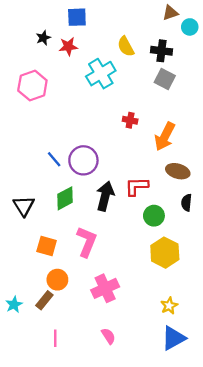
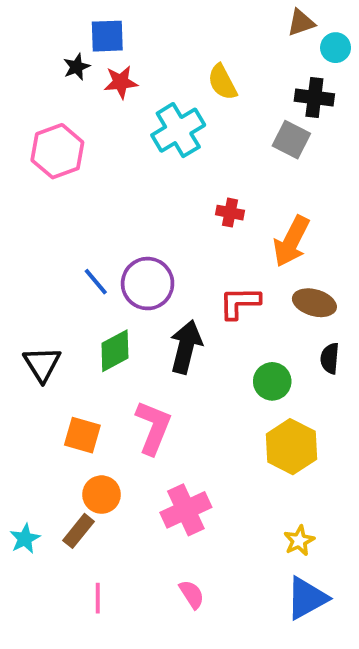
blue square: (77, 17) -> (107, 36), moved
black cross: (162, 51) -> (314, 97), moved
red L-shape: (137, 186) -> (240, 303), moved

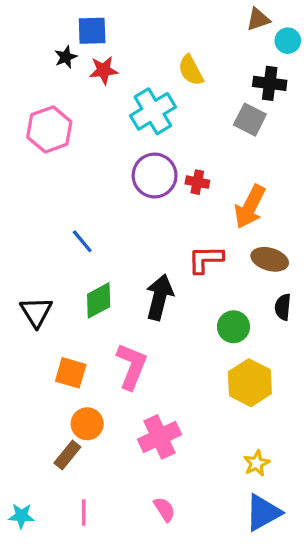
purple circle: (148, 284) -> (155, 175), moved
cyan star: (25, 539) -> (21, 516), moved, turned 30

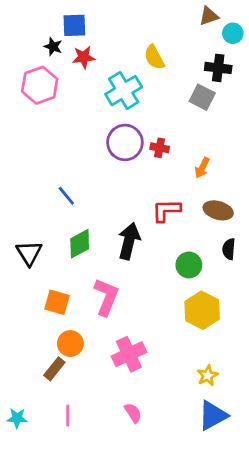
black star: (66, 57) -> (53, 47), turned -30
pink hexagon: (49, 129) -> (40, 85), moved
orange arrow: (250, 207) -> (202, 168), size x0.6

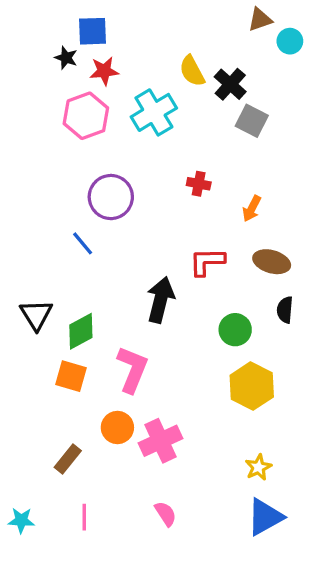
black cross: (218, 68) -> (230, 84), moved, turned 35
pink hexagon: (40, 85) -> (86, 116), moved
purple circle: (125, 142) -> (111, 197), moved
green diamond: (80, 244) -> (81, 331), moved
orange circle: (70, 344) -> (117, 427), moved

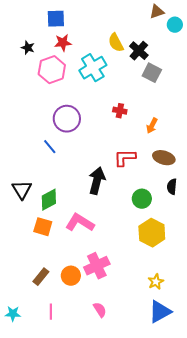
black star: (66, 58) -> (28, 48), moved
pink L-shape: (132, 369) -> (80, 223), turned -80
orange circle: (117, 427) -> (71, 276), moved

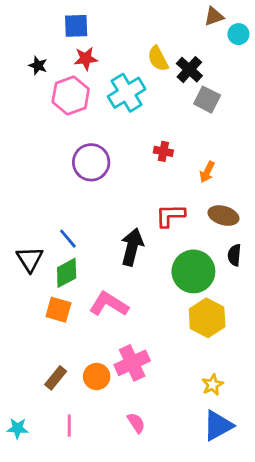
blue line: (50, 147) -> (68, 239), moved
green circle: (142, 199) -> (193, 271), size x1.6

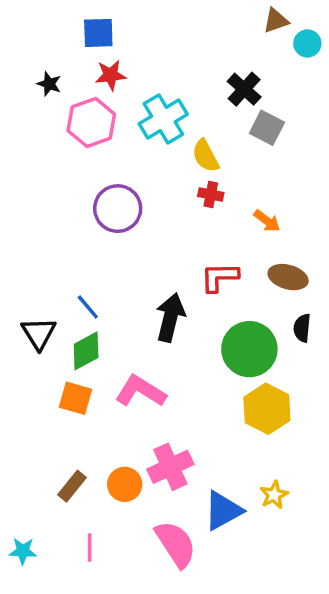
yellow semicircle: (158, 59) -> (205, 156), moved
orange arrow: (207, 172) -> (267, 221), turned -80
pink semicircle: (136, 423) -> (176, 544), size x1.8
blue triangle: (218, 426) -> (223, 511), moved

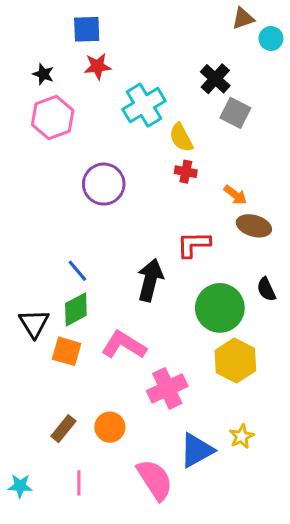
pink hexagon: (91, 123) -> (53, 117), moved
brown ellipse: (288, 277) -> (254, 226), moved
black semicircle: (302, 328) -> (266, 289), turned -30
black triangle: (39, 333) -> (34, 323), moved
pink cross: (170, 467) -> (167, 388), moved

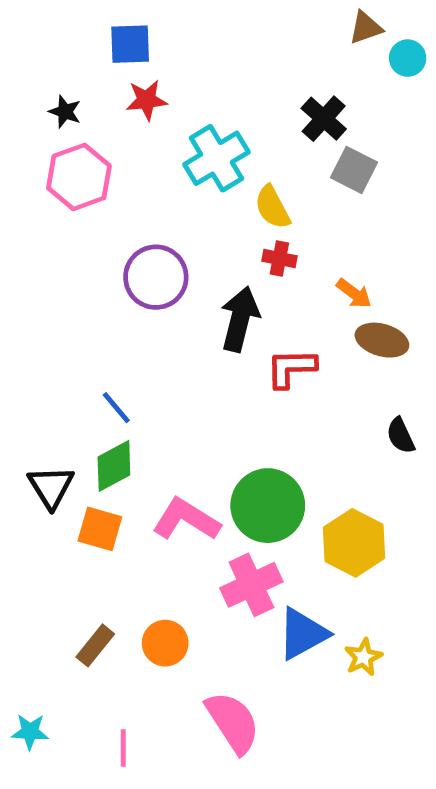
black arrow: (150, 280) -> (240, 319), moved
green circle: (220, 308) -> (268, 506), moved
blue triangle: (197, 450) -> (303, 634), moved
pink line: (79, 483) -> (123, 748), moved

